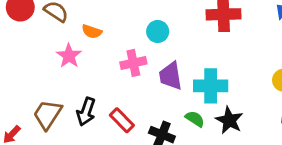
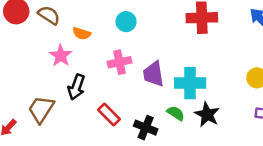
cyan circle: (158, 32) -> (126, 22), moved
black arrow: (86, 112) -> (76, 87), moved

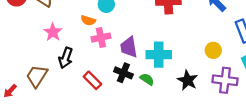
orange semicircle: (82, 33) -> (88, 20), moved
black star: (207, 114) -> (188, 80), moved
black cross: (146, 128) -> (123, 73), moved

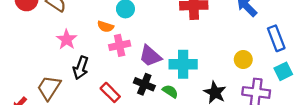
purple trapezoid: (129, 47) -> (150, 56), turned -40

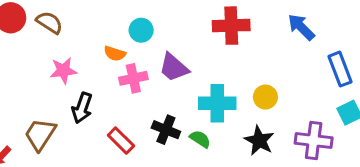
pink star: (67, 39) -> (63, 71), turned 30
purple trapezoid: (150, 56) -> (174, 67), moved
yellow circle: (243, 60) -> (265, 97), moved

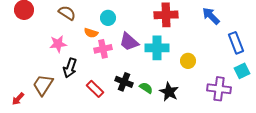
brown semicircle: (49, 22) -> (67, 13), moved
cyan cross: (217, 103) -> (157, 48), moved
black star: (259, 141) -> (169, 92), moved

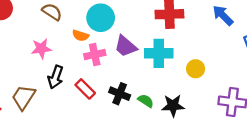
cyan circle: (108, 18) -> (101, 18), size x1.5
red rectangle: (95, 89) -> (85, 89), moved
black star: (169, 92) -> (173, 106), turned -30

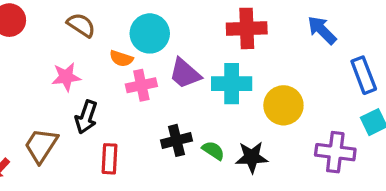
yellow circle: (196, 69) -> (283, 105), size x1.5
red rectangle: (85, 89) -> (110, 159), moved, turned 48
black cross: (120, 94) -> (176, 140), turned -36

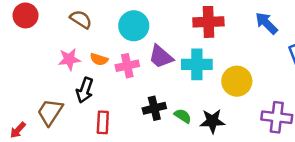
orange semicircle: (121, 59) -> (99, 59), moved

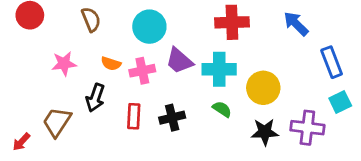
brown semicircle: (81, 19) -> (91, 19), turned 35
pink star: (69, 59) -> (64, 64), moved
green semicircle: (183, 116) -> (222, 109), moved
black star: (212, 121) -> (265, 132), moved
red rectangle: (103, 122) -> (134, 116), moved

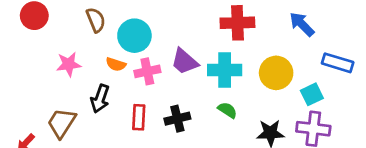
cyan circle: (149, 27) -> (134, 36), moved
blue rectangle: (332, 62) -> (338, 63), turned -52
yellow circle: (263, 88) -> (276, 73), moved
cyan square: (340, 102) -> (312, 94), moved

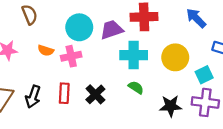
cyan circle: (134, 36) -> (79, 27), moved
purple trapezoid: (185, 61) -> (112, 30), moved, turned 120
black arrow: (100, 99) -> (33, 97), moved
black cross: (177, 119) -> (95, 94), turned -30

